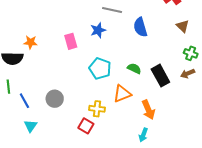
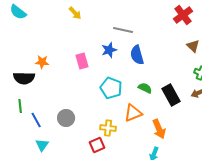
blue semicircle: (140, 27) -> (137, 55), moved
red square: (86, 126) -> (97, 145), turned 35

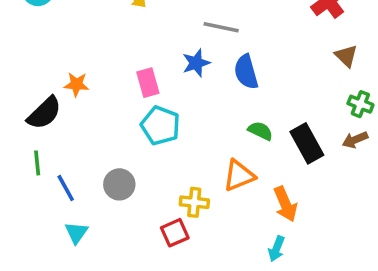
black semicircle: (24, 78) -> (44, 113), turned -45
cyan pentagon: (111, 88) -> (160, 125), moved

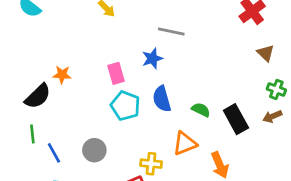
blue semicircle: (246, 72) -> (162, 99), moved

